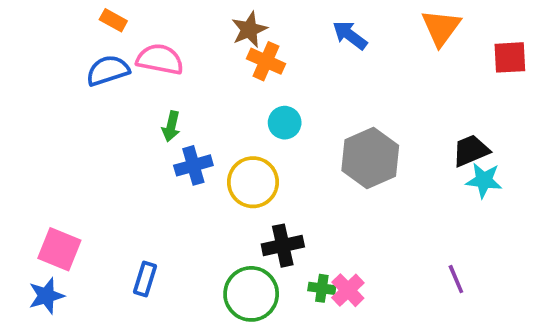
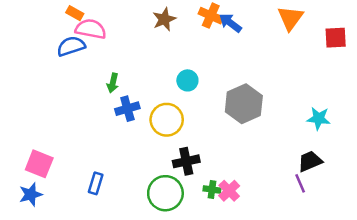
pink semicircle: (160, 59) -> (91, 29), moved
orange cross: (266, 61) -> (211, 16), moved
black trapezoid: (471, 151) -> (310, 161), moved

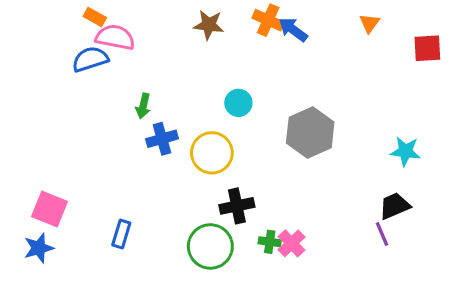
orange triangle: (290, 18) -> (370, 23), size x0.6
brown star: (164, 19) -> (209, 25), turned 30

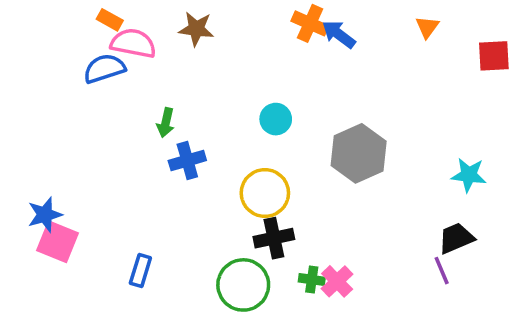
brown star: (209, 25) -> (196, 29), moved
yellow circle: (212, 153) -> (265, 193), moved
blue star: (39, 248) -> (45, 215), moved

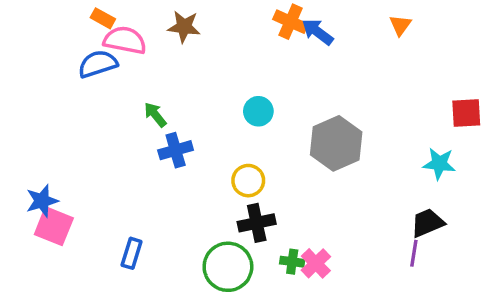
red square: (494, 56) -> (466, 113), moved
green arrow: (166, 123) -> (155, 115), turned 128
yellow circle: (265, 193) -> (248, 181), size x0.7
purple line: (442, 271) -> (414, 253), turned 32

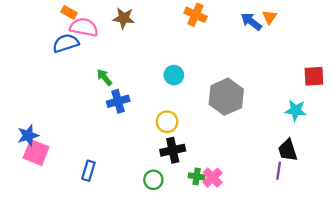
blue arrow: (318, 32) -> (251, 22), moved
black trapezoid: (427, 223) -> (288, 150), turned -85
green circle: (228, 267) -> (153, 180), size x0.6

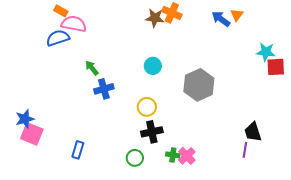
brown star: (124, 18) -> (155, 18), moved
cyan star: (296, 110) -> (266, 52), moved

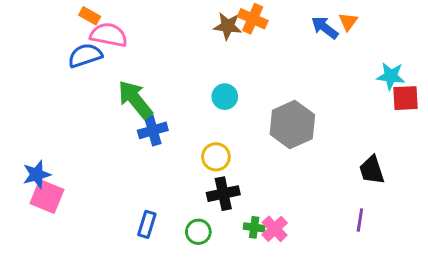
green arrow: (92, 68) -> (135, 100), size x1.8
black trapezoid: (253, 132) -> (372, 170), moved
blue rectangle: (78, 150) -> (147, 224), moved

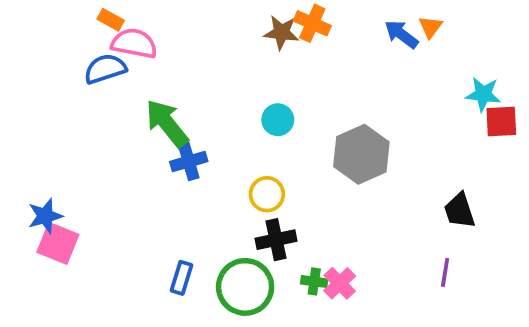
green circle: (198, 232) -> (245, 287), size x1.8

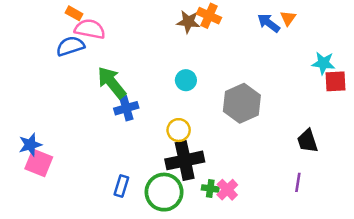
black cross: (276, 240) -> (185, 160), size x1.4

